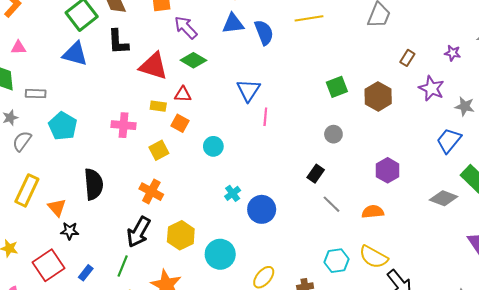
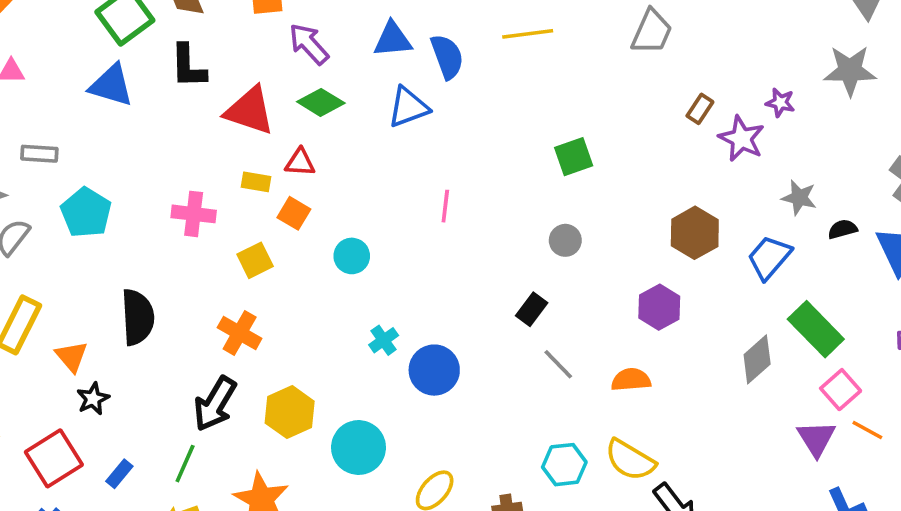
purple star: (432, 88) -> (742, 139), moved
blue triangle: (248, 90) -> (408, 107), moved, turned 35
brown hexagon: (378, 96) -> (695, 233), moved
gray diamond: (444, 198) -> (757, 359), turned -64
black star: (70, 231) -> (93, 399), turned -30

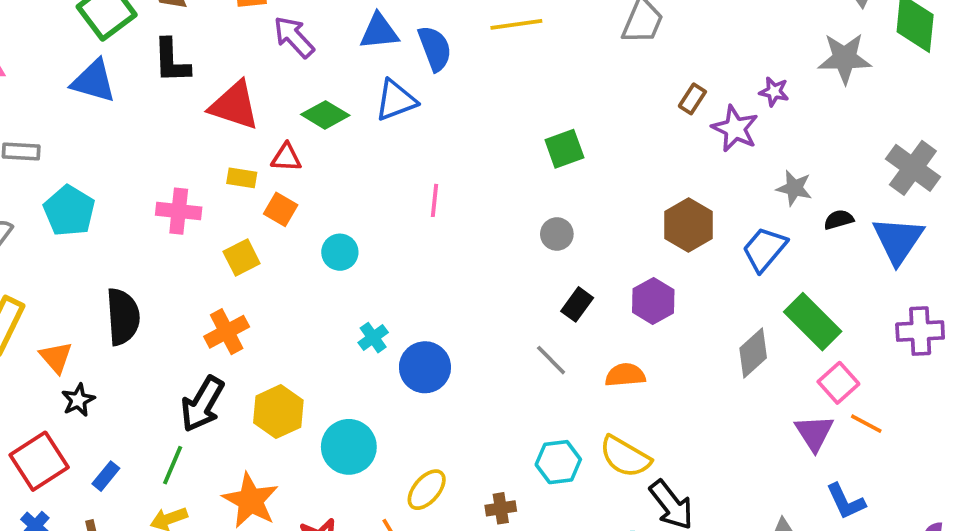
green diamond: (321, 102) -> (325, 115), moved
black rectangle: (532, 309) -> (577, 304), moved
orange cross: (240, 333) -> (227, 332), turned 33

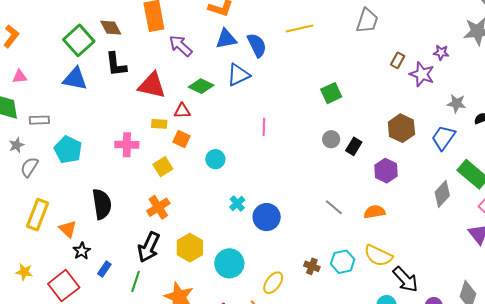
black rectangle: (577, 304) -> (354, 146), moved
blue rectangle: (106, 476) -> (104, 269), moved
brown cross: (501, 508) -> (312, 266), moved, turned 35

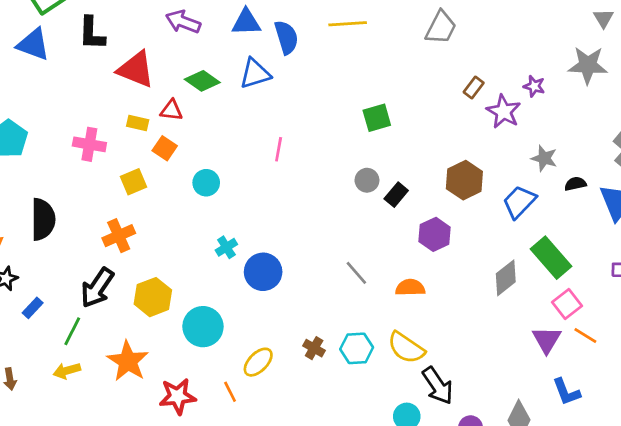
purple arrow: (181, 46) -> (183, 22), turned -30

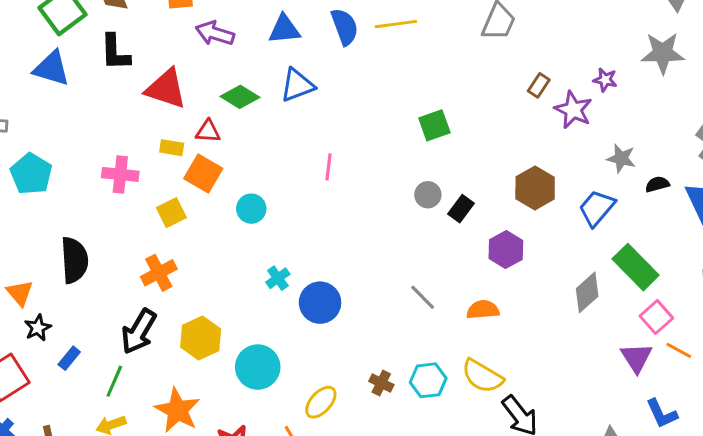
blue semicircle: (286, 37) -> (345, 27), moved
orange square: (165, 148) -> (203, 174), size x1.4

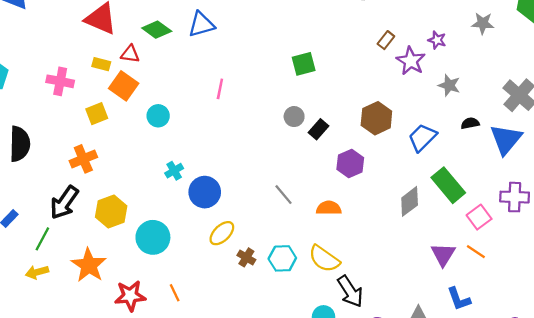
gray star: (663, 53) -> (483, 23), size x0.7
gray star: (621, 158) -> (449, 85), moved
pink square: (656, 317) -> (479, 217), moved
yellow ellipse: (321, 402) -> (222, 233), moved

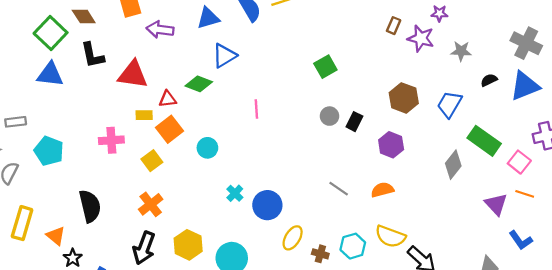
green diamond: (157, 30) -> (199, 84), moved
orange square: (124, 86) -> (169, 129), turned 32
blue triangle: (506, 139) -> (525, 86), turned 44

